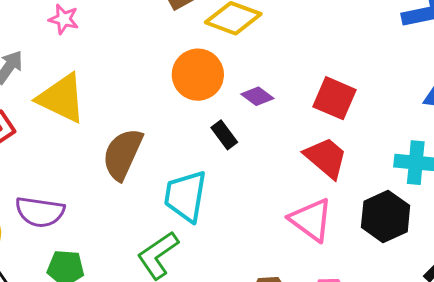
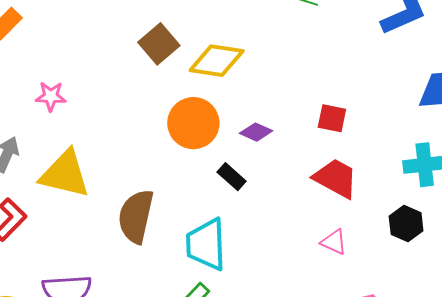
red square: (334, 98) -> (332, 118), size x0.7
black hexagon: (386, 216) -> (406, 224), size x0.7
pink triangle: (311, 220) -> (334, 242), size x0.6

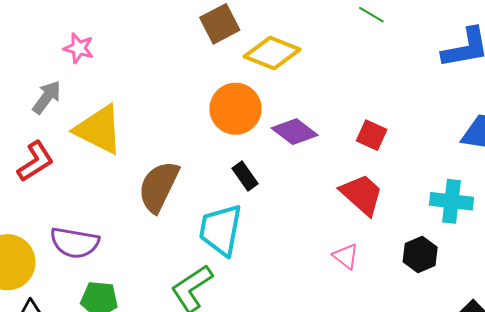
pink star: (51, 96) -> (79, 48), moved
purple diamond: (256, 132) -> (295, 132), size x1.4
black rectangle: (232, 177) -> (245, 176), moved

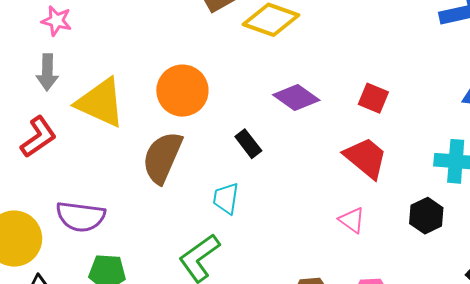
pink star: (79, 48) -> (56, 21), moved
gray arrow: (47, 97) -> (47, 72), turned 147
orange circle: (236, 109) -> (182, 91), moved
cyan trapezoid: (221, 230) -> (226, 198), size x0.6

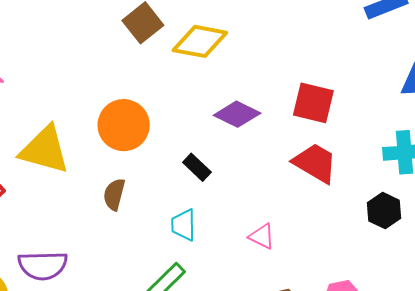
red square: (373, 98) -> (313, 103), size x1.4
brown semicircle: (162, 157) -> (114, 194), size x0.6
pink triangle: (352, 220) -> (262, 236), moved

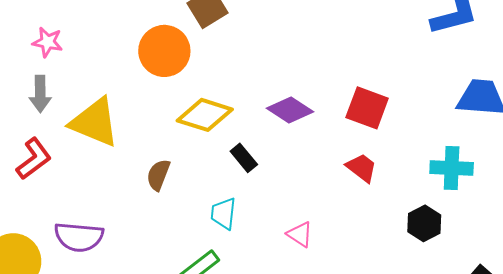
yellow diamond: (200, 41) -> (205, 115), moved
orange circle: (124, 125) -> (164, 51), moved
red trapezoid: (315, 163) -> (362, 168), size x0.7

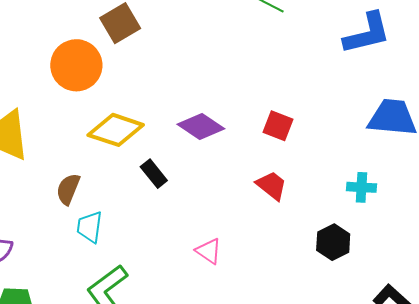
red square: (367, 108) -> (278, 126), size x0.7
cyan cross: (452, 168) -> (361, 187), size x0.7
cyan trapezoid: (223, 213) -> (90, 227), moved

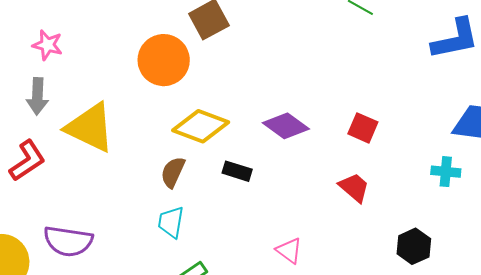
black rectangle: (154, 174) -> (237, 171), turned -36
cyan cross: (361, 187) -> (446, 172), moved
brown semicircle: (68, 189) -> (173, 172), moved

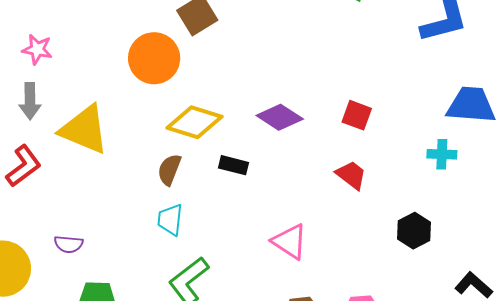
purple semicircle: (68, 241) -> (69, 244), size x0.6
pink triangle: (289, 251) -> (290, 242), size x1.4

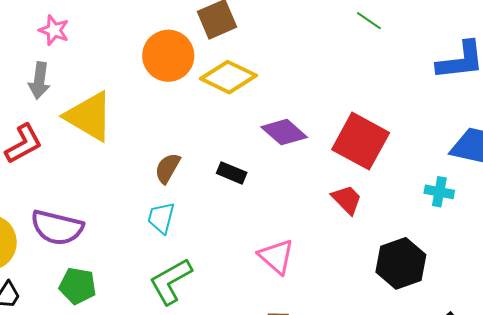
red square: (357, 115) -> (361, 141), size x1.8
yellow diamond: (195, 122) -> (229, 77), moved
black hexagon: (414, 231) -> (401, 263), size x1.4
purple semicircle: (69, 244) -> (57, 228), size x1.8

